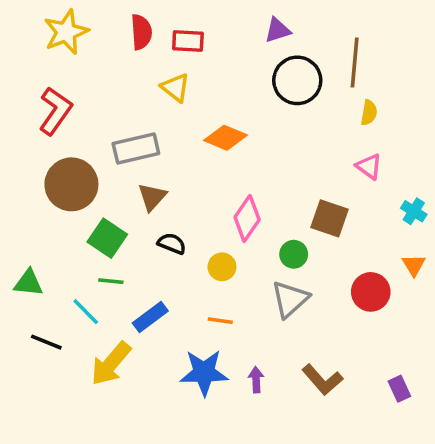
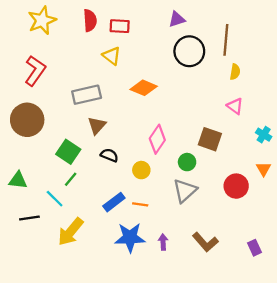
brown circle: (71, 184) -> (27, 120), moved
green line: (111, 281) -> (71, 179), turned -56
blue rectangle: (150, 317) -> (114, 202), moved
black line: (46, 342) -> (29, 218), turned -30

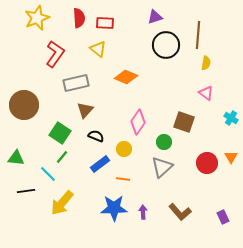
red L-shape: (35, 71) -> (55, 54), moved
orange triangle: (264, 169) -> (231, 157), moved
blue rectangle: (114, 202) -> (100, 164), moved

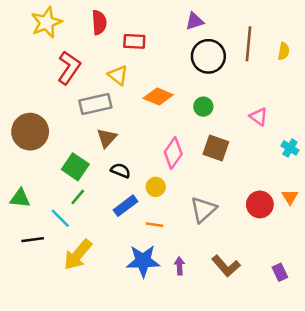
red rectangle: (105, 23) -> (134, 41), moved
yellow triangle: (98, 49) -> (118, 75), moved
yellow semicircle: (206, 63) -> (284, 51), moved
brown square: (184, 122) -> (216, 148), moved
green circle: (164, 142) -> (203, 107), moved

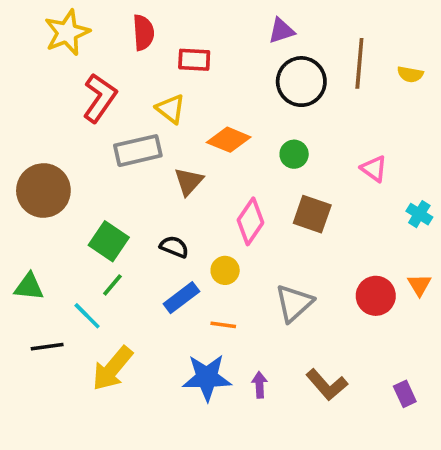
yellow semicircle: (284, 51) -> (410, 74), turned 90
brown triangle: (107, 138) -> (189, 181), moved

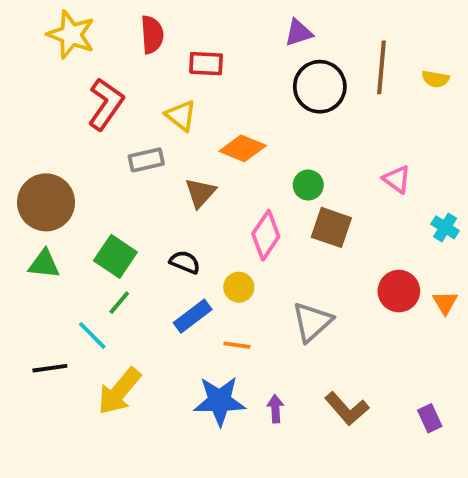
yellow star: (67, 33) -> (71, 35), turned -30
gray rectangle: (138, 151) -> (146, 160), size x0.7
green circle: (294, 154) -> (308, 185), moved
green triangle: (29, 287) -> (44, 264), moved
red circle: (376, 296) -> (399, 291), moved

